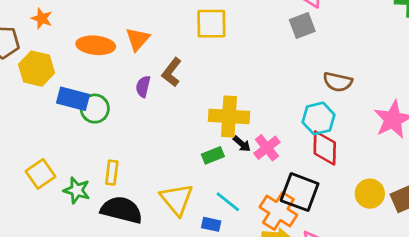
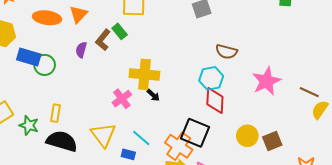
pink cross: (267, 148) -> (122, 99), moved
green rectangle: (213, 155) -> (120, 31), moved, turned 70

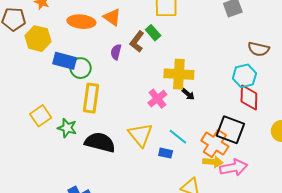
orange triangle: (78, 14) -> (112, 17), turned -36
yellow rectangle: (56, 113) -> (91, 98), moved, size x1.6

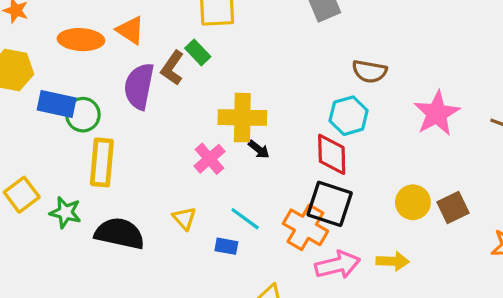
purple semicircle: (116, 52) -> (139, 86), size x1.8
red diamond: (249, 97) -> (332, 154), moved
yellow triangle: (140, 135) -> (184, 218), size x0.6
yellow arrow: (213, 162) -> (393, 261), moved

